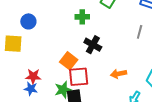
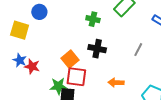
gray line: (140, 32) -> (138, 50), moved
black cross: (93, 45) -> (97, 49), turned -30
blue star: (31, 89) -> (20, 60), moved

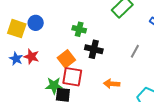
blue circle: (39, 12) -> (36, 23), moved
green cross: (93, 19) -> (79, 29), moved
red star: (32, 66) -> (31, 57), moved

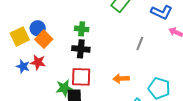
yellow square: (17, 29) -> (20, 36), turned -36
black cross: (94, 49) -> (81, 49), moved
orange square: (66, 59) -> (44, 39), moved

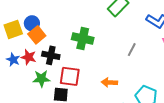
green cross: (82, 29) -> (83, 39), moved, size x1.5
black cross: (81, 49) -> (51, 55), moved
green star: (64, 88) -> (41, 79), moved

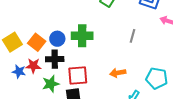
blue circle: (32, 23) -> (57, 39), moved

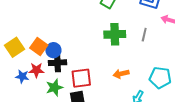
green cross: (82, 36) -> (115, 34), moved
gray line: (133, 36) -> (144, 35), moved
blue circle: (57, 39) -> (53, 50), moved

